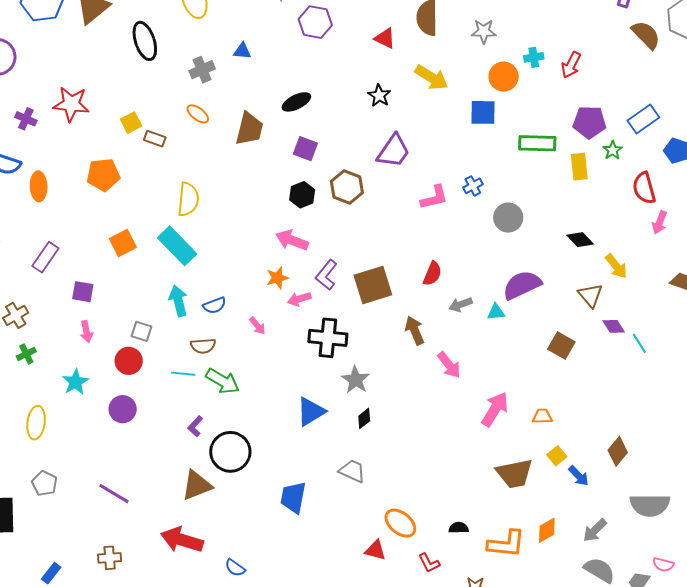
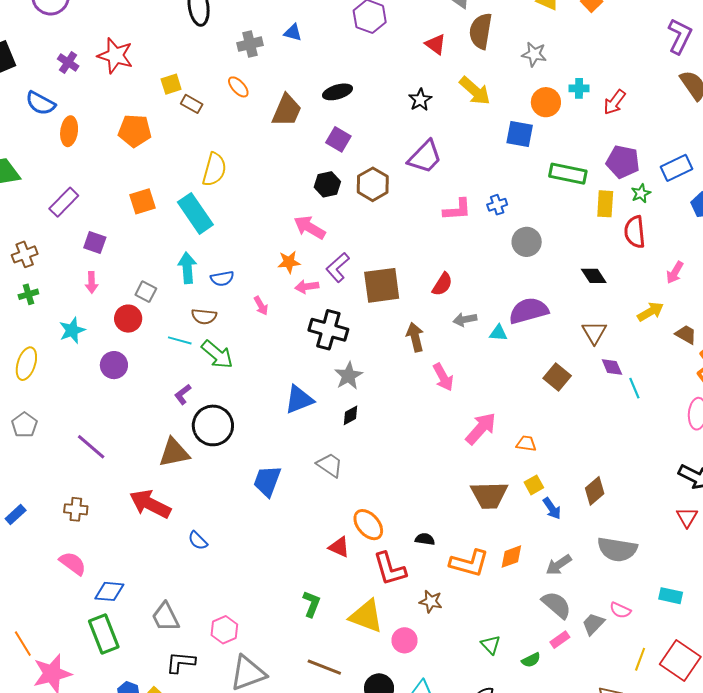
red semicircle: (644, 188) -> (635, 232), moved
yellow arrow: (616, 266) -> (651, 312), moved, turned -92
red L-shape: (429, 563) -> (390, 569), size x1.6

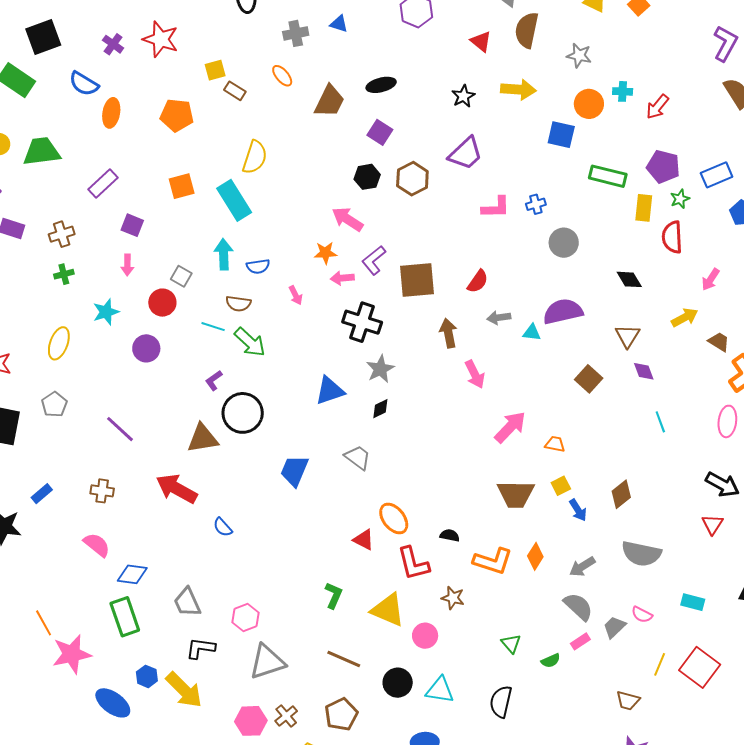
yellow arrow: (475, 91) -> (518, 90), turned -40
cyan line: (634, 388) -> (660, 422), moved
orange diamond: (511, 557) -> (535, 556), turned -40

